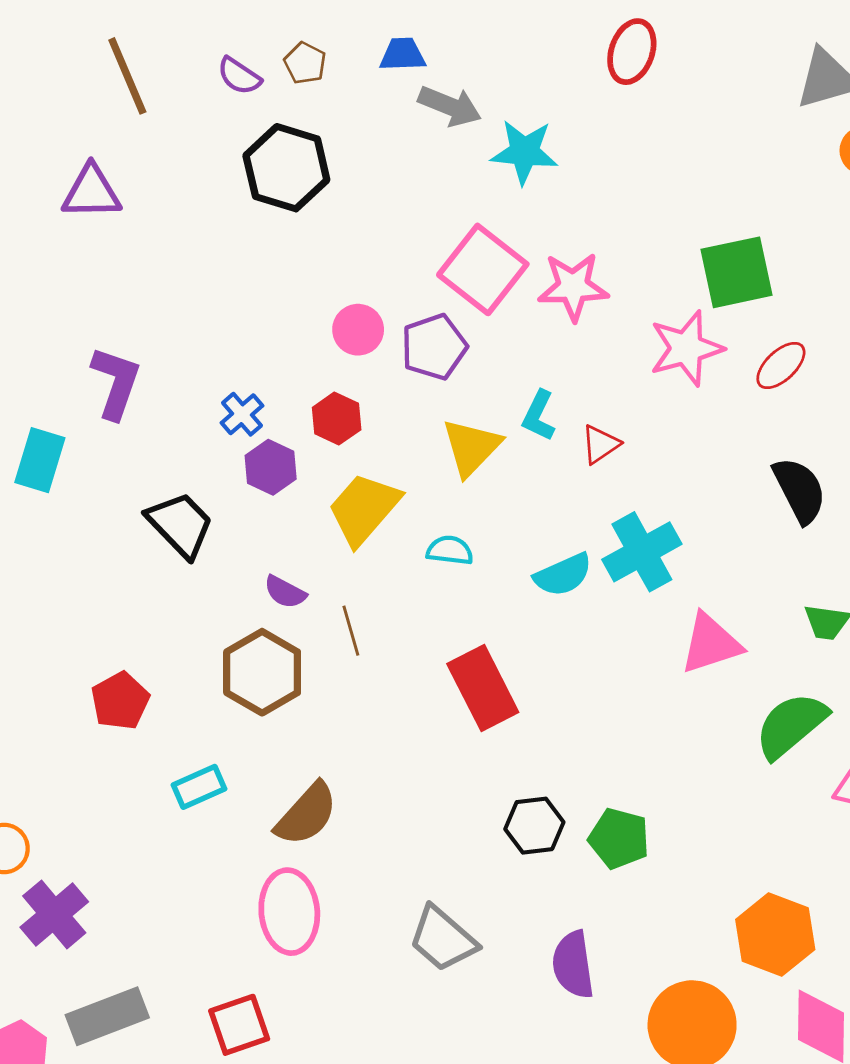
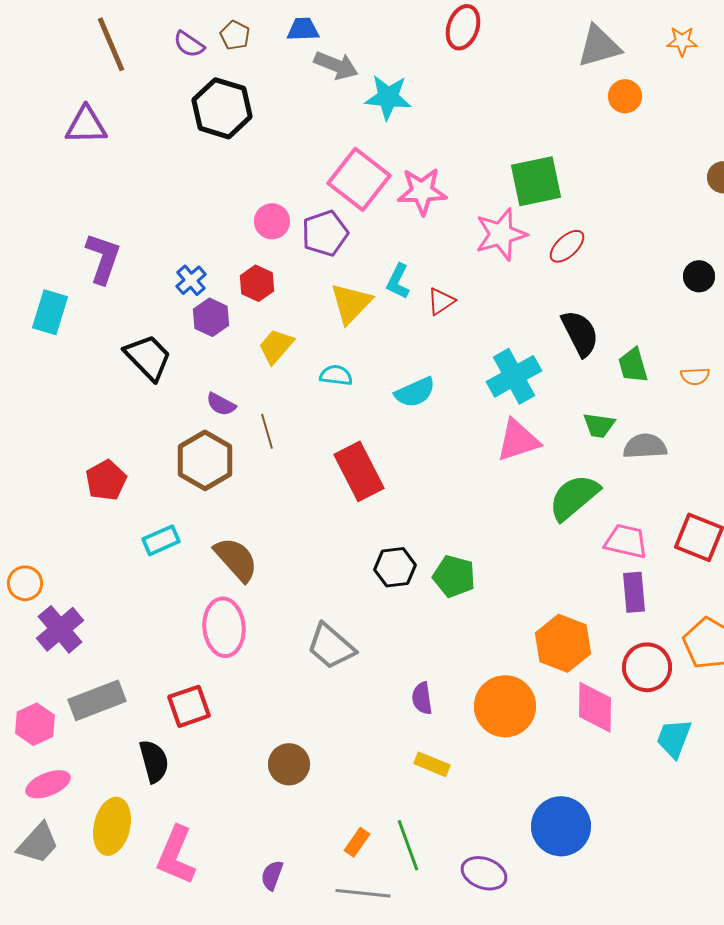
yellow trapezoid: (364, 509) -> (276, 346), size x0.7
cyan cross: (642, 552) -> (514, 376), moved
brown semicircle: (306, 814) -> (236, 559), turned -84
purple semicircle: (573, 965) -> (422, 698), moved, size x0.7

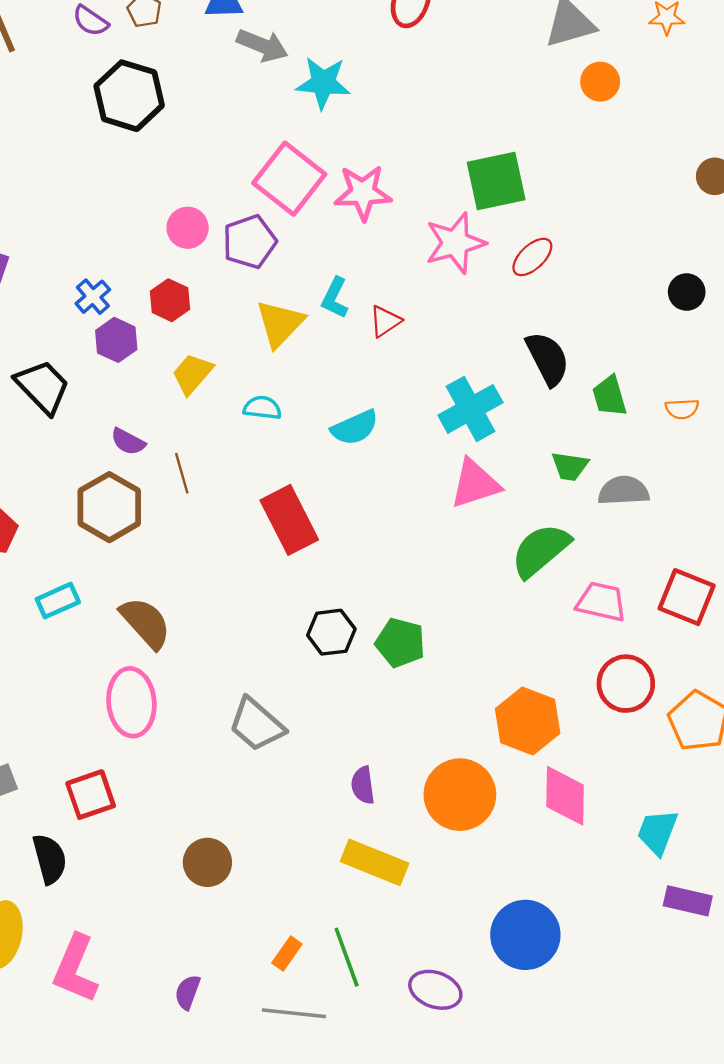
purple rectangle: (634, 592) -> (688, 901), moved, turned -72
red circle: (647, 667) -> (626, 684), moved
yellow rectangle: (432, 764) -> (375, 862), size x1.6

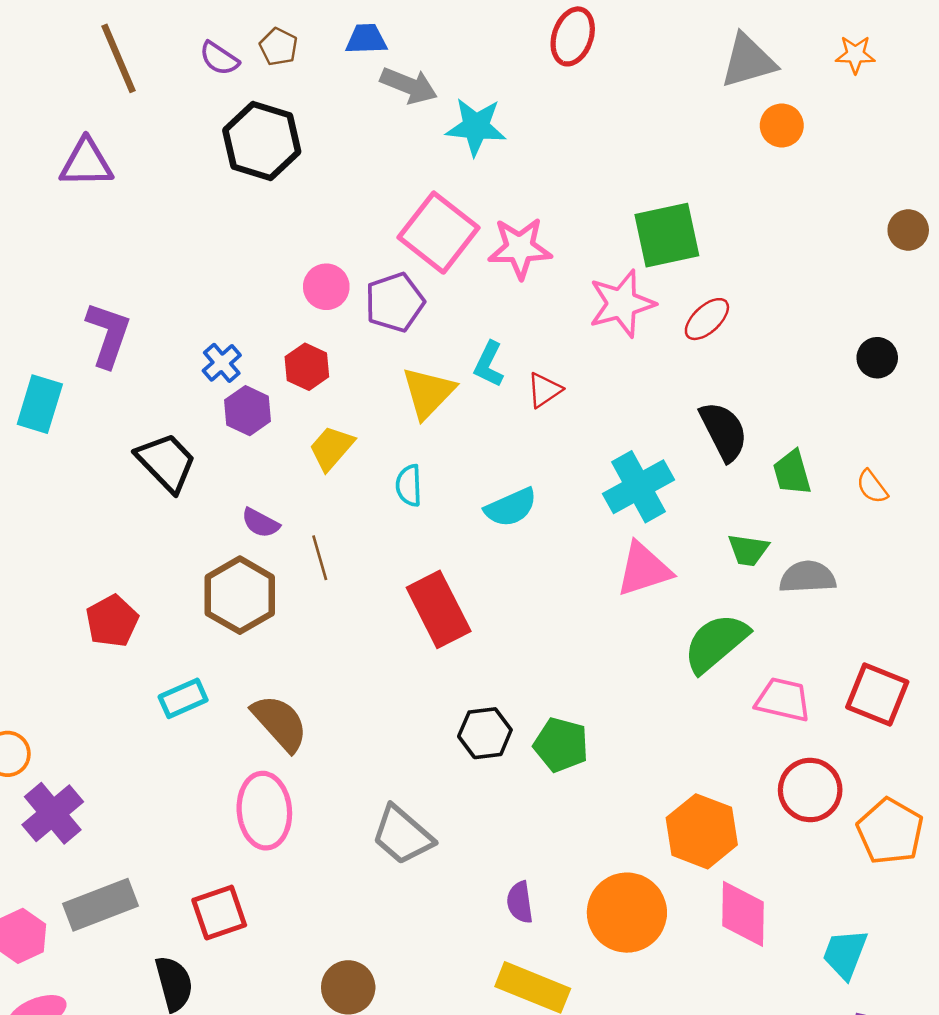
cyan semicircle: (262, 408) -> (409, 485), turned -99
orange semicircle: (682, 409) -> (872, 487), turned 56

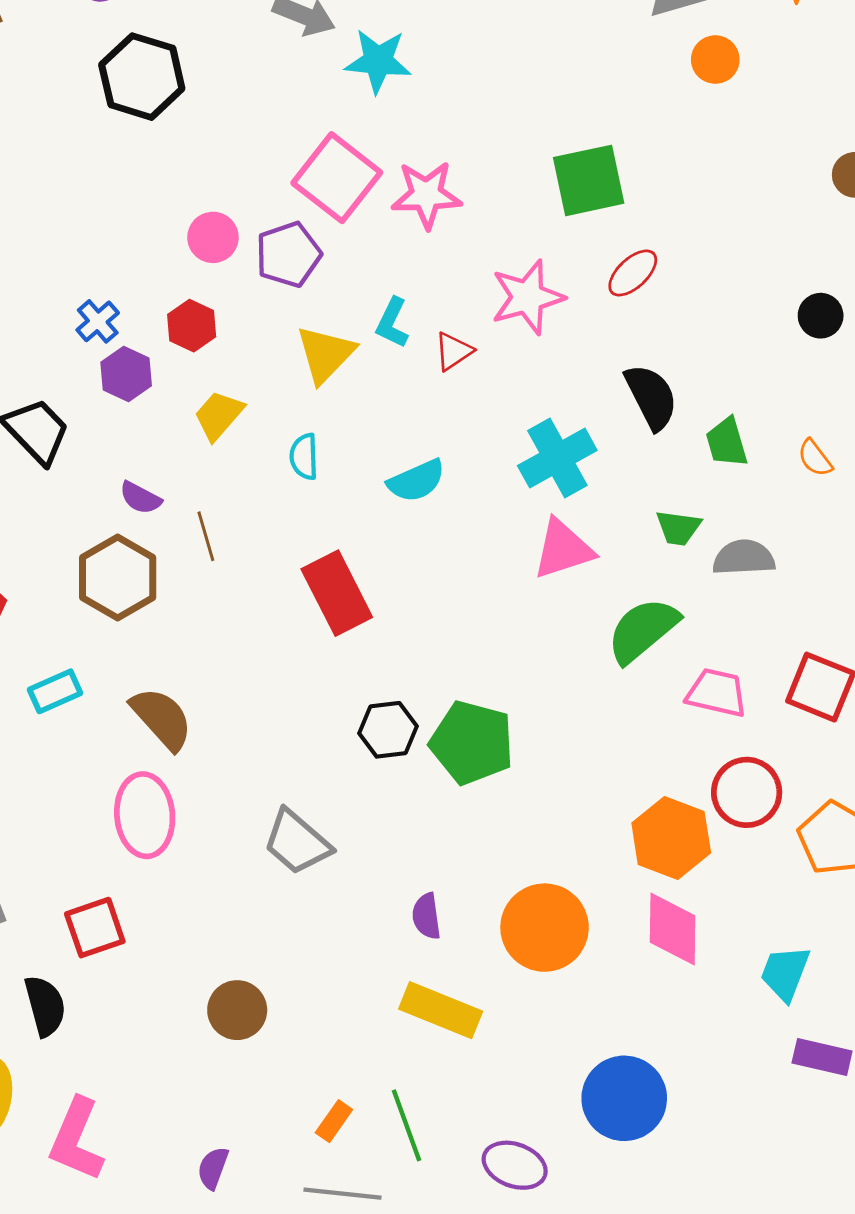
pink star: (622, 304) -> (527, 297), moved
green pentagon: (561, 745) -> (472, 743), size x1.4
orange hexagon: (702, 831) -> (671, 838), moved

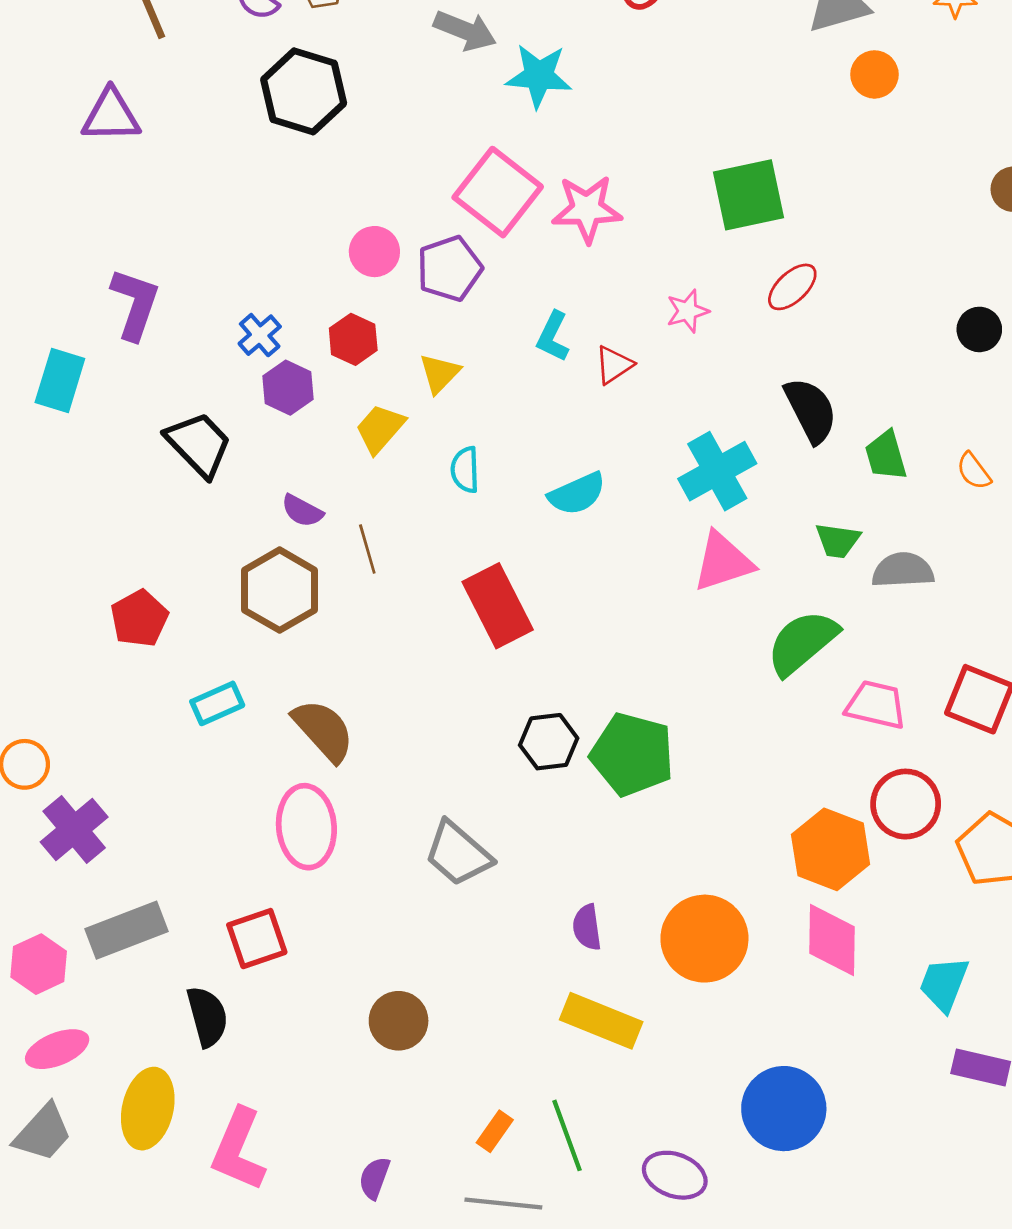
pink star: (527, 297) -> (687, 311), size x0.6
yellow triangle: (325, 354) -> (440, 373), moved, size x0.7

